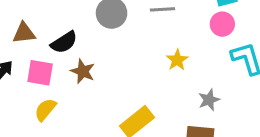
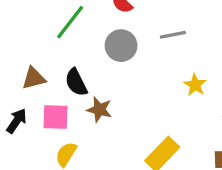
black semicircle: (64, 42) -> (76, 82), turned 104

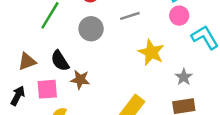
yellow star: (195, 85) -> (151, 52), size x1.5

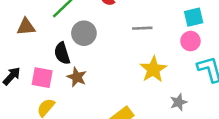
gray circle: (91, 29) -> (84, 33), moved
brown triangle: (27, 61) -> (26, 27), moved

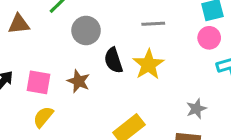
black semicircle: (62, 53) -> (113, 60), moved
yellow star: (153, 69) -> (148, 65), moved

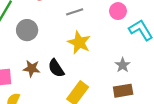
black semicircle: (113, 60) -> (56, 68), moved

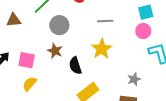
brown star: (32, 68) -> (55, 51), moved

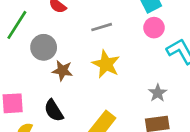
brown star: (55, 51) -> (62, 71), moved
black semicircle: (75, 66) -> (54, 111), moved

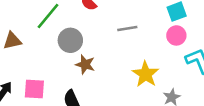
yellow star: (106, 64) -> (146, 74), moved

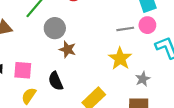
gray line: (127, 28) -> (125, 29), moved

